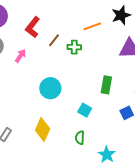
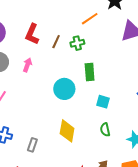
green rectangle: (106, 85) -> (90, 72), moved

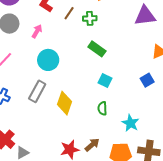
green rectangle: (90, 72) -> (97, 49), turned -60
cyan circle: (64, 89) -> (48, 60), moved
gray rectangle: (32, 145) -> (37, 91), moved, size x1.5

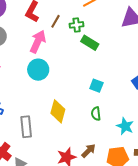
pink arrow: (37, 31) -> (38, 42), moved, size x1.6
green rectangle: (97, 49) -> (90, 43), moved
gray rectangle: (37, 91) -> (26, 127), moved, turned -30

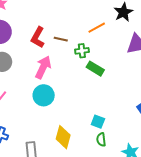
brown line: (55, 21) -> (61, 39), moved, turned 72
cyan square: (96, 86) -> (98, 122), moved

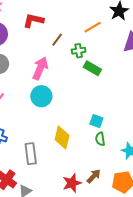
red L-shape: (38, 37) -> (33, 20), moved, turned 75
brown line: (61, 39) -> (57, 40), turned -64

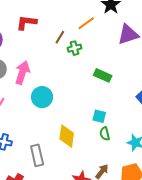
brown line: (57, 40) -> (60, 37), moved
pink arrow: (40, 68) -> (22, 73), moved
green rectangle: (92, 68) -> (103, 75), moved

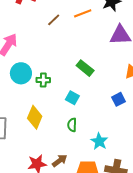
green cross: (75, 48) -> (43, 80), moved
cyan square: (99, 116) -> (72, 98), moved

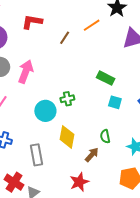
cyan circle: (21, 73) -> (45, 111), moved
cyan square: (72, 98) -> (115, 102), moved
brown arrow: (60, 161) -> (92, 155), moved

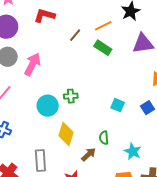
green rectangle: (106, 78) -> (103, 48), moved
gray rectangle: (37, 155) -> (40, 160), moved

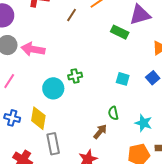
green rectangle: (103, 48) -> (120, 32), moved
pink arrow: (32, 64) -> (33, 49), turned -100
yellow diamond: (66, 134) -> (38, 118), moved

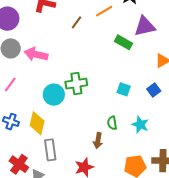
green cross: (75, 76) -> (76, 84), size x1.5
cyan star: (143, 123) -> (140, 125), moved
brown arrow: (100, 132) -> (98, 141), turned 147

